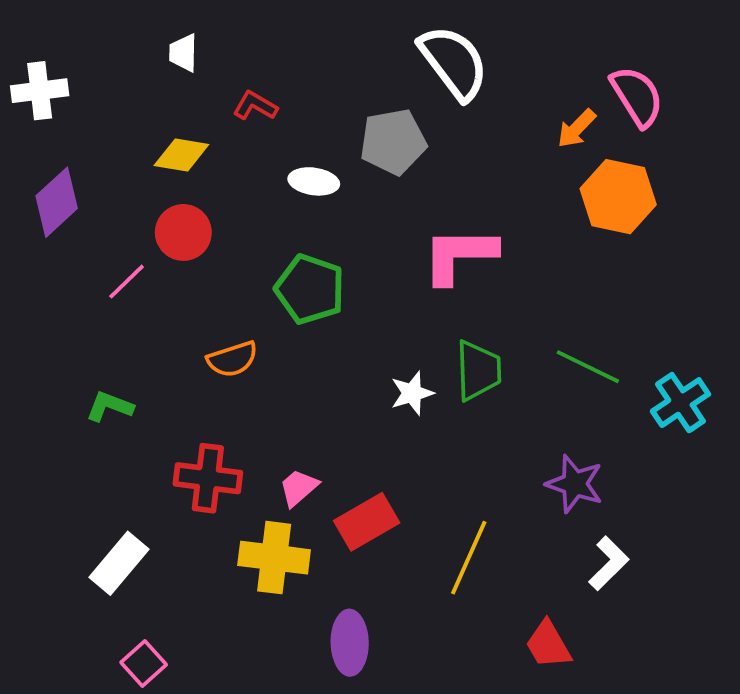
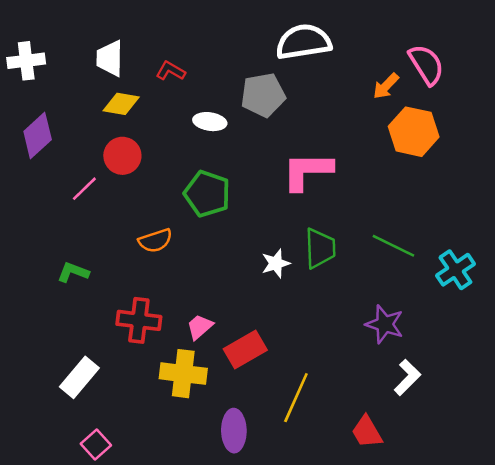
white trapezoid: (183, 53) -> (110, 58), moved, size x1.4
white semicircle: (454, 62) -> (304, 42), turned -62
yellow line: (469, 558) -> (296, 398), moved

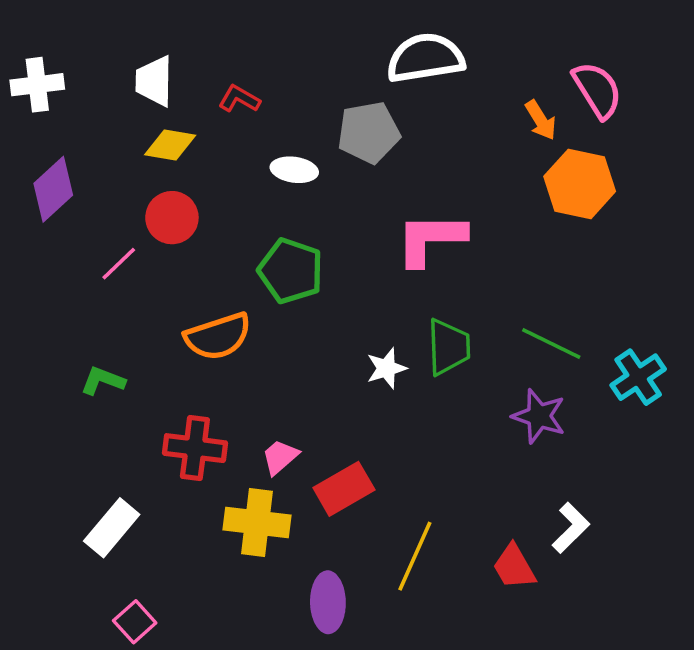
orange arrow: (386, 86) -> (541, 120), turned -76
orange semicircle: (155, 241) -> (218, 336), size x1.4
purple star: (385, 324) -> (539, 416), moved
red trapezoid: (367, 432) -> (514, 567), moved

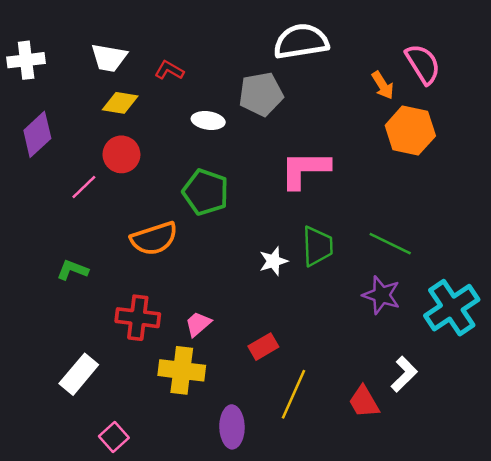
white trapezoid: (154, 81) -> (109, 58), turned -81
cyan cross: (638, 377) -> (452, 308), moved, size x1.4
red rectangle: (344, 489) -> (263, 347), moved, size x0.7
pink square: (135, 622) -> (114, 437), moved

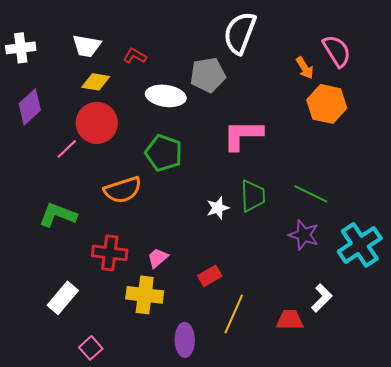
white semicircle: (301, 41) -> (240, 33), turned -60
white ellipse: (208, 120) -> (166, 96), size x1.5
red circle: (121, 154) -> (97, 123), size x1.4
green L-shape: (72, 270) -> (58, 215), size x1.5
red trapezoid: (364, 402) -> (290, 320), turned 120

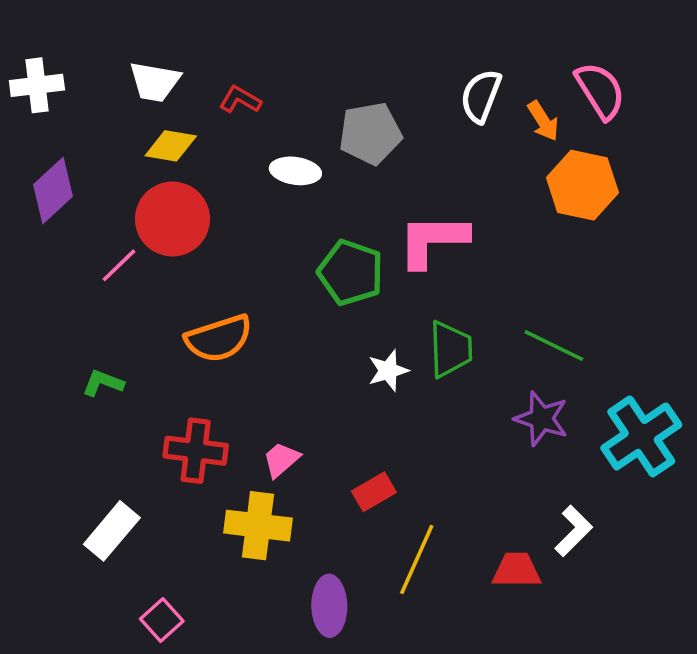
white semicircle: (240, 33) -> (481, 96), moved, size x0.7
white ellipse: (166, 96) -> (295, 171), size x0.7
green pentagon: (164, 153) -> (351, 272), moved
green L-shape: (58, 215) -> (103, 383), size x0.6

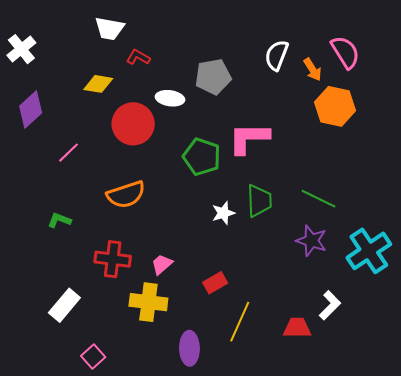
white trapezoid: (155, 82) -> (110, 29), moved
white cross: (37, 85) -> (21, 49), turned -32
red circle: (172, 219) -> (133, 124), moved

